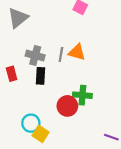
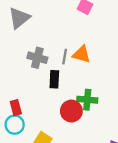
red rectangle: (12, 74) -> (16, 108), moved
black rectangle: (41, 76) -> (54, 79), moved
cyan circle: (31, 123) -> (15, 125), moved

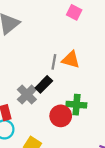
gray cross: (37, 58) -> (27, 95), moved, turned 30
black rectangle: (54, 79) -> (44, 84), turned 42

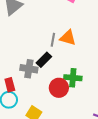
gray cross: (27, 95) -> (29, 69), turned -36

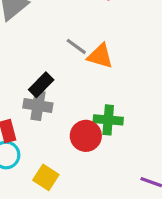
gray line: (53, 40) -> (76, 46), moved, turned -64
black rectangle: (44, 60) -> (41, 85), moved

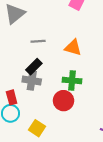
gray line: (76, 46) -> (38, 41), moved, turned -40
green cross: (108, 120) -> (72, 80), moved

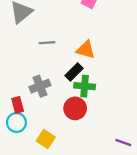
black rectangle: (34, 67) -> (74, 72), moved
gray cross: (32, 80) -> (40, 86), turned -30

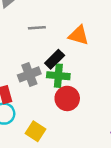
black rectangle: (74, 72) -> (55, 59), moved
green cross: (85, 86) -> (58, 76), moved

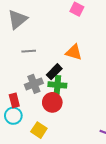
gray line: (37, 28) -> (29, 51), moved
red circle: (67, 98) -> (52, 102), moved

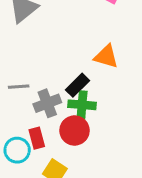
gray line: (29, 51) -> (19, 87), moved
red rectangle: (14, 100) -> (37, 138), moved

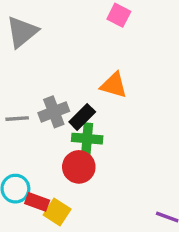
gray cross: (47, 103) -> (54, 112), moved
red rectangle: (37, 138) -> (37, 202), moved, turned -55

